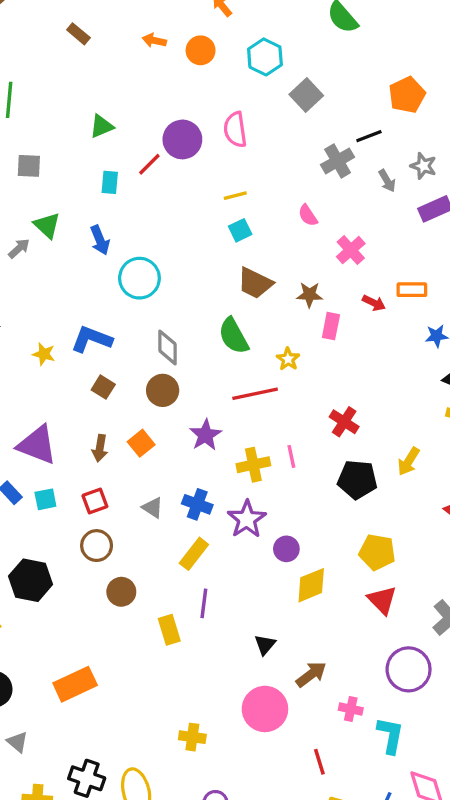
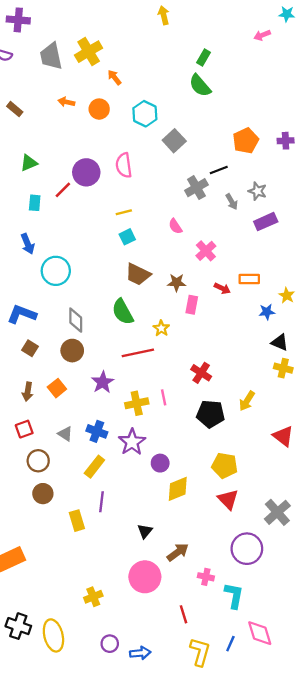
brown rectangle: (78, 34) -> (15, 109), moved
brown circle: (97, 546) -> (38, 461), moved
yellow cross: (192, 737) -> (93, 597), turned -30

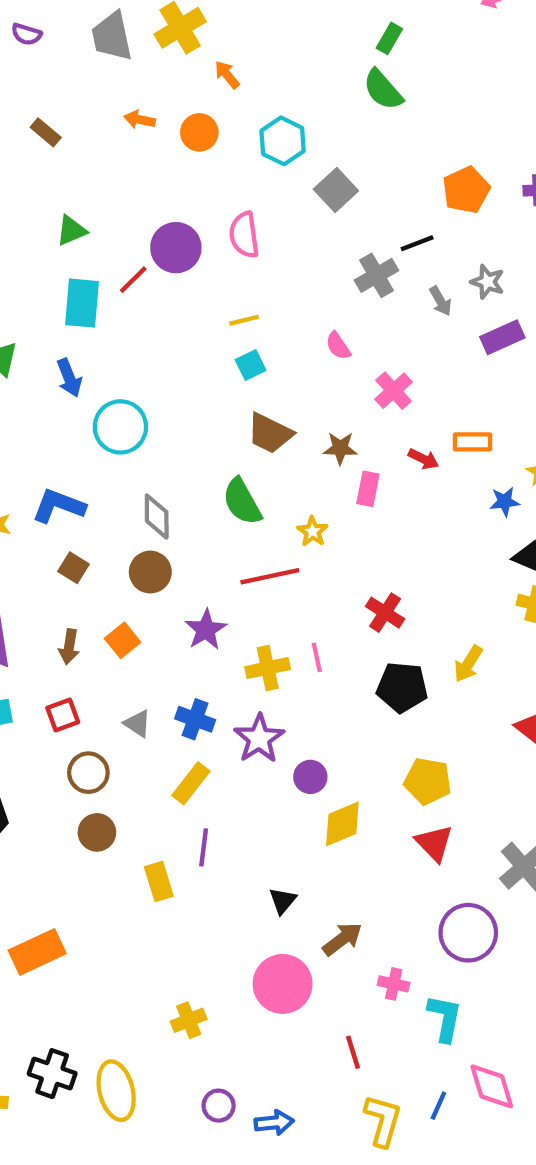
cyan rectangle: (35, 203) -> (82, 303), size x1.6

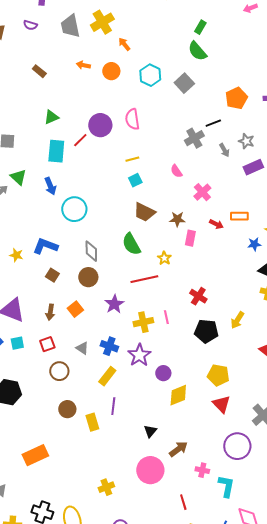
gray square: (336, 190) -> (184, 83), moved
brown circle: (97, 832) -> (67, 409), moved

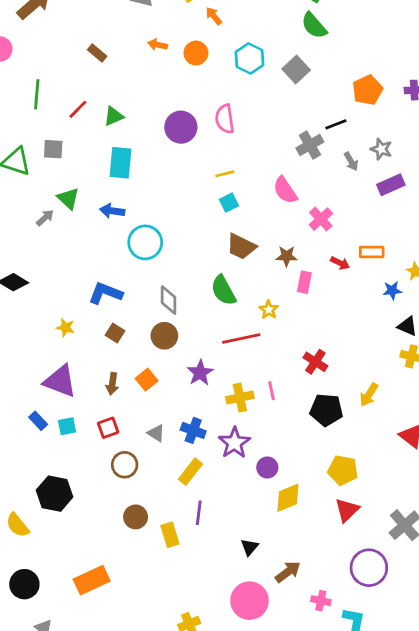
red line: (80, 140) -> (78, 109), moved
pink semicircle: (176, 171) -> (285, 190), size x1.5
blue arrow: (50, 186) -> (112, 211), turned 120
yellow star: (16, 255) -> (66, 328), moved
red triangle: (221, 404) -> (347, 510), turned 30

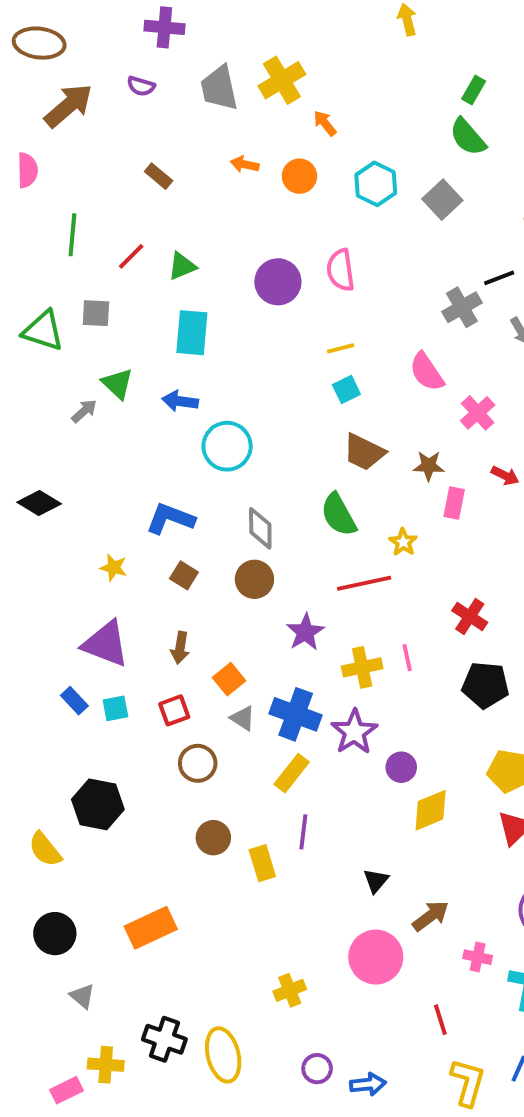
orange square: (147, 380) -> (229, 679), moved
blue cross: (193, 430) -> (296, 714), size x1.4

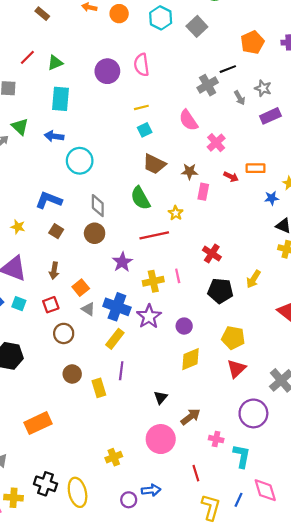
cyan square: (115, 708) -> (19, 304), turned 32
purple circle: (401, 767) -> (184, 326), moved
blue arrow: (368, 1084) -> (151, 490), moved

